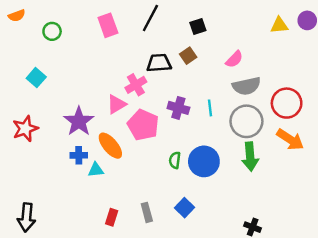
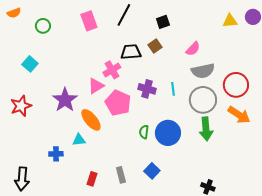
blue cross: (79, 155) -> (56, 154), moved

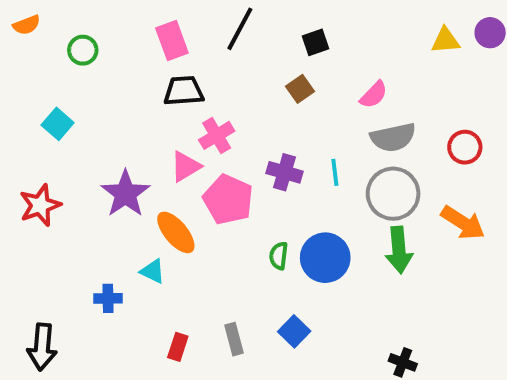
black trapezoid: (131, 52) -> (184, 91), moved
red circle: (236, 85) -> (465, 147), moved, size x0.7
cyan triangle: (79, 140) -> (153, 271), turned 32

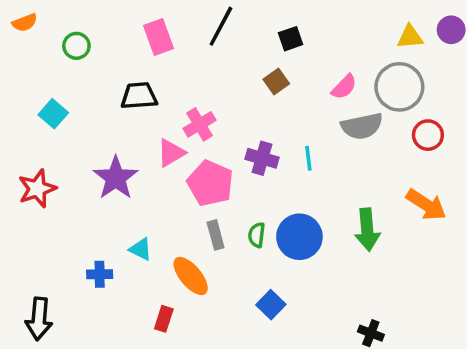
black trapezoid: (184, 91) -> (139, 96), moved
gray circle: (393, 194) -> (399, 87), moved
orange ellipse: (176, 232) -> (191, 276), moved
gray rectangle: (234, 339) -> (216, 235), moved

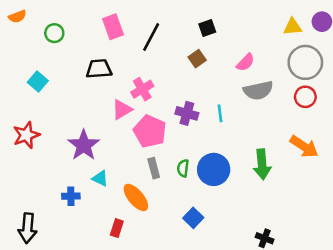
black line: (221, 26) -> (151, 37), moved
gray circle: (399, 87) -> (305, 62), moved
purple star: (116, 178) -> (84, 145), moved

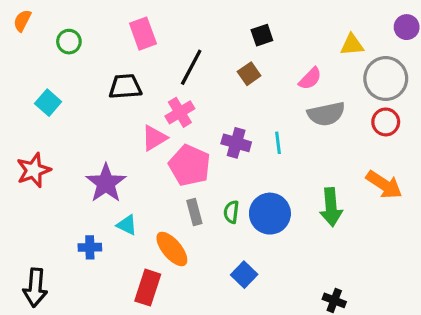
orange semicircle: (17, 17) -> (22, 21), turned 138
yellow triangle: (293, 27) -> (352, 45), moved
black line: (151, 37) -> (191, 67), moved
red rectangle: (117, 228) -> (148, 288), size x1.5

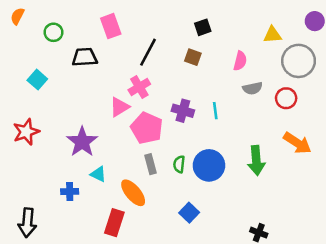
brown square: (249, 74) -> (193, 57), turned -35
pink semicircle: (310, 79) -> (240, 61), turned -30
black trapezoid: (125, 87) -> (85, 57), moved
gray semicircle: (326, 114) -> (253, 88), size x0.7
red circle: (386, 122) -> (286, 98), moved

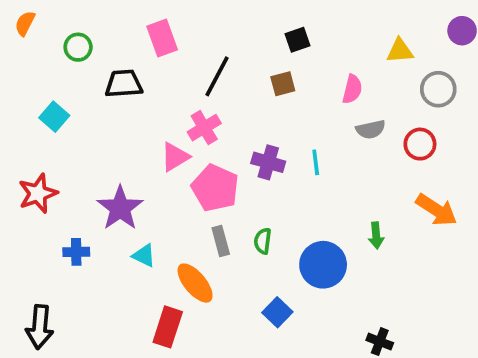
brown square: (193, 57) -> (283, 84), turned -35
gray circle: (299, 61) -> (438, 89), size x0.7
green arrow: (256, 160) -> (376, 235), size x0.6
blue circle: (209, 165) -> (323, 265), moved
blue cross: (70, 192) -> (76, 252), moved

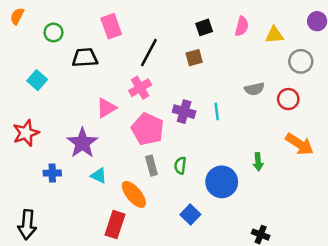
pink semicircle: (352, 89) -> (242, 26), moved
pink triangle: (175, 157) -> (106, 108), moved

